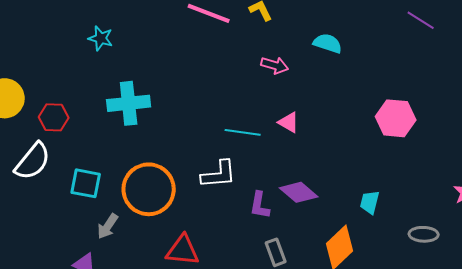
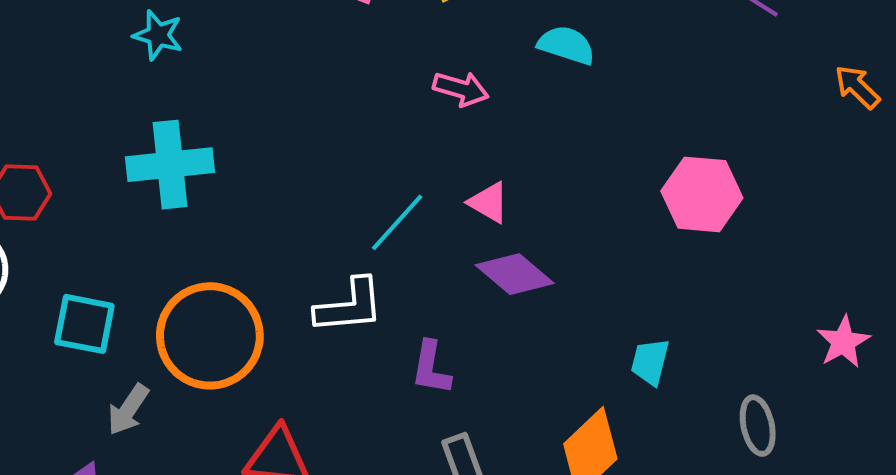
cyan star: (101, 38) -> (158, 35), moved
cyan line: (243, 132) -> (397, 222), turned -56
purple diamond: (299, 192) -> (515, 274), moved
gray ellipse: (424, 234) -> (758, 426), turned 76

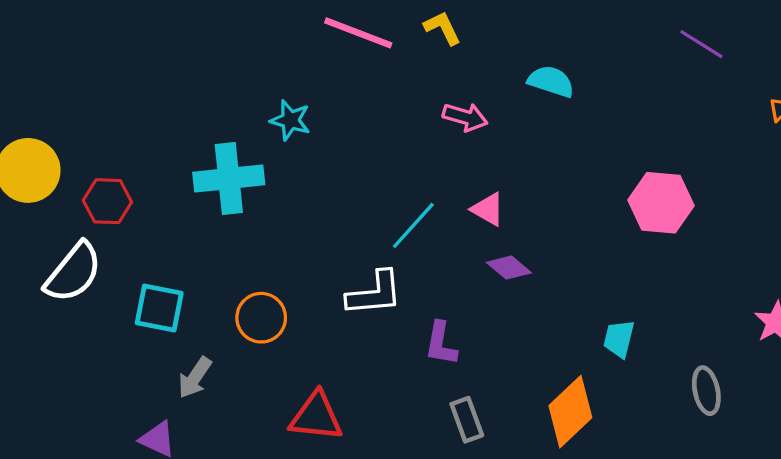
cyan star: (158, 35) -> (290, 120), moved
purple diamond: (515, 274) -> (509, 268), size x0.7
orange circle: (210, 336) -> (261, 318), size x0.6

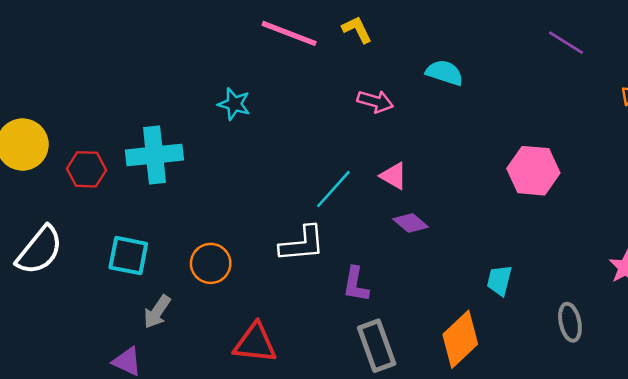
cyan cross: (229, 179) -> (154, 155), moved
white semicircle: (73, 272) -> (39, 250), moved
gray rectangle: (467, 420) -> (377, 346), size x1.4

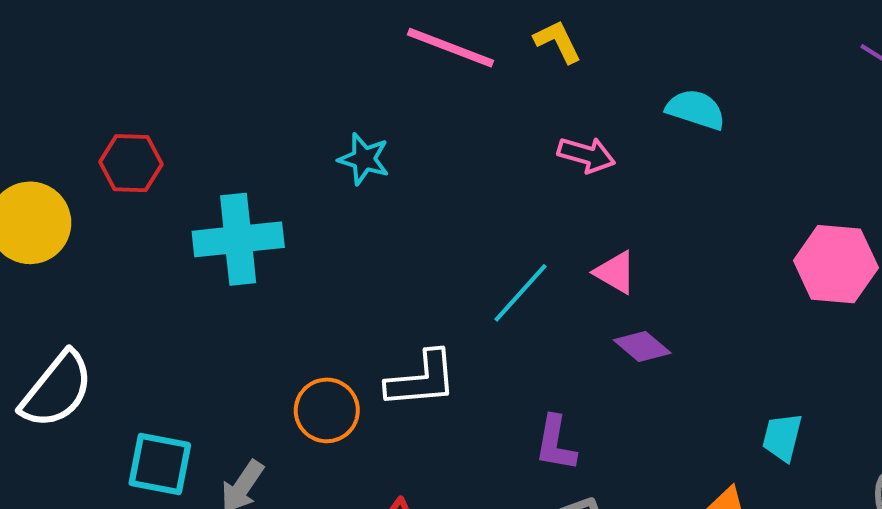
red hexagon: (87, 169) -> (131, 163), moved
white L-shape: (302, 244) -> (422, 379), moved
cyan square: (128, 256) -> (160, 464), moved

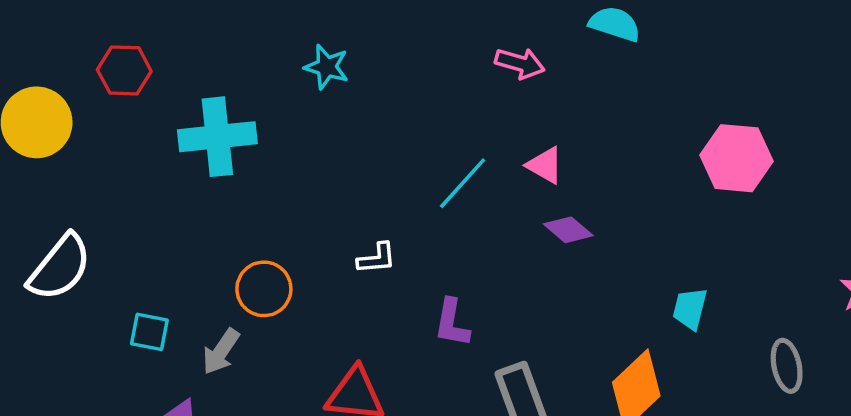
white L-shape: (422, 379) -> (377, 258), size x0.6
orange circle: (327, 410) -> (264, 289), moved
purple L-shape: (556, 443) -> (452, 323), moved
cyan square: (160, 464) -> (149, 332), size x0.7

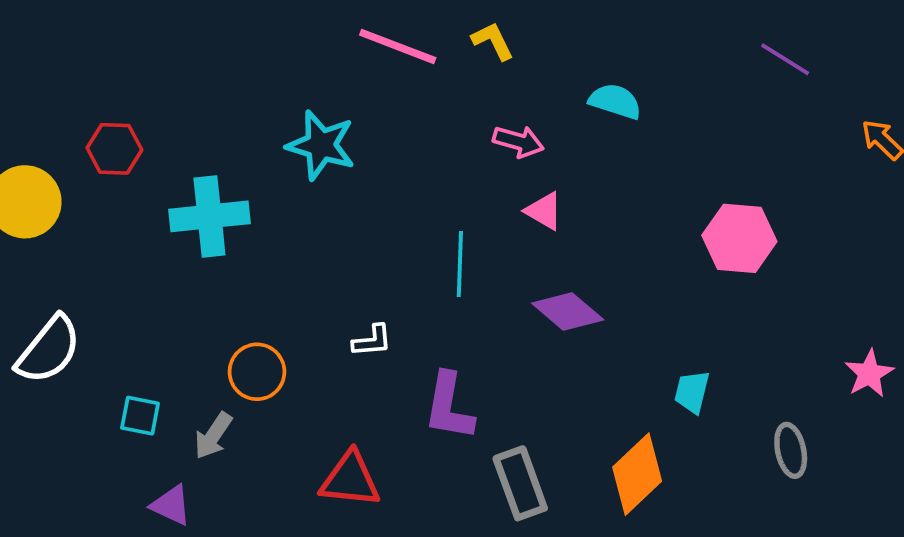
cyan star: (327, 67) -> (321, 145), size x1.5
pink triangle: (545, 165) -> (544, 211), moved
cyan line: (463, 183) -> (460, 264), turned -40
purple diamond: (568, 230) -> (568, 311), size x1.4
purple L-shape: (452, 323) -> (449, 407), size x1.4

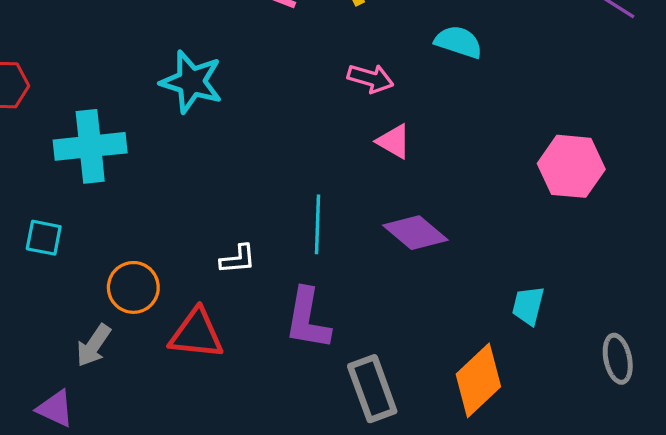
cyan line: (460, 264) -> (317, 224), moved
cyan square: (140, 416) -> (44, 238), moved
red triangle: (350, 480) -> (196, 334), moved

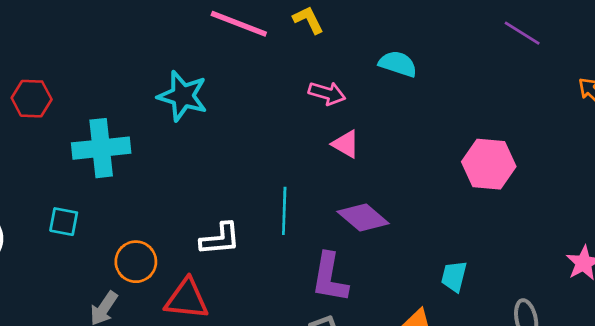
white L-shape: (238, 259) -> (220, 239), size x1.4
purple L-shape: (308, 319) -> (330, 278), moved

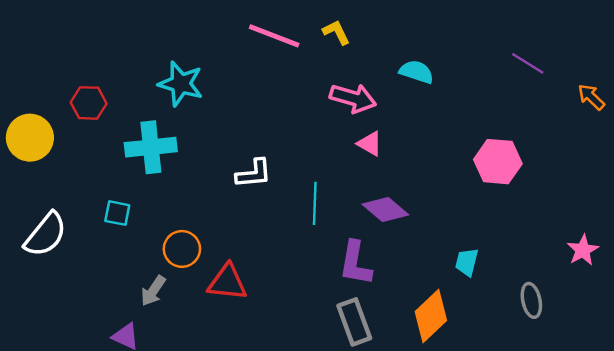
purple line: (522, 33) -> (528, 63), moved
pink arrow: (327, 93) -> (353, 98), size x1.4
cyan star: (183, 96) -> (181, 84), moved
white L-shape: (220, 239) -> (254, 174), moved

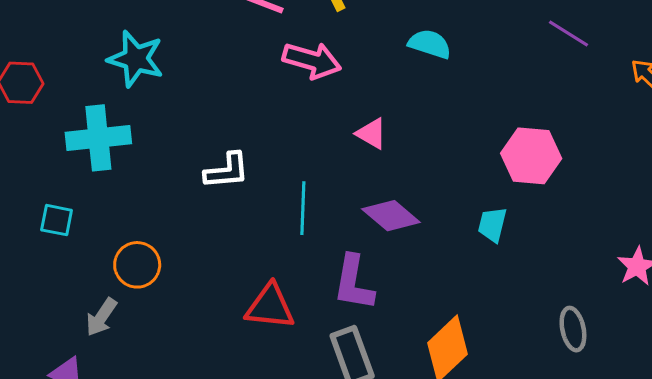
pink arrow: (353, 98) -> (312, 60), moved
cyan trapezoid: (467, 262) -> (492, 225), moved
red triangle: (227, 282) -> (270, 307), moved

